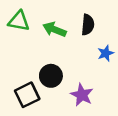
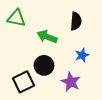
green arrow: (54, 29) -> (47, 37), moved
blue star: (106, 53) -> (82, 55), moved

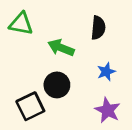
purple star: (71, 82) -> (108, 110), moved

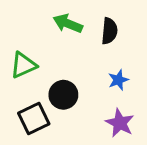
green triangle: (21, 24) -> (23, 65), moved, turned -35
green arrow: (61, 48) -> (68, 24), moved

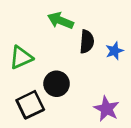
black semicircle: (109, 31) -> (87, 42), moved
blue star: (118, 80) -> (114, 51), moved

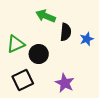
black circle: (57, 84) -> (39, 54), moved
purple star: (107, 109) -> (65, 83), moved

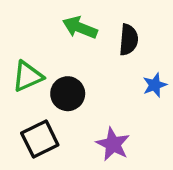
black semicircle: (66, 32) -> (129, 40), moved
blue star: (87, 39) -> (155, 85), moved

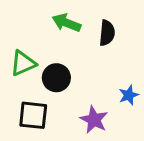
blue star: (155, 85) -> (129, 95), moved
black square: (40, 139) -> (33, 115), turned 32

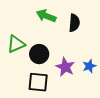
black square: (33, 115) -> (38, 82), moved
purple star: (94, 120) -> (65, 67), moved

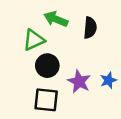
green triangle: (16, 44) -> (34, 40), moved

